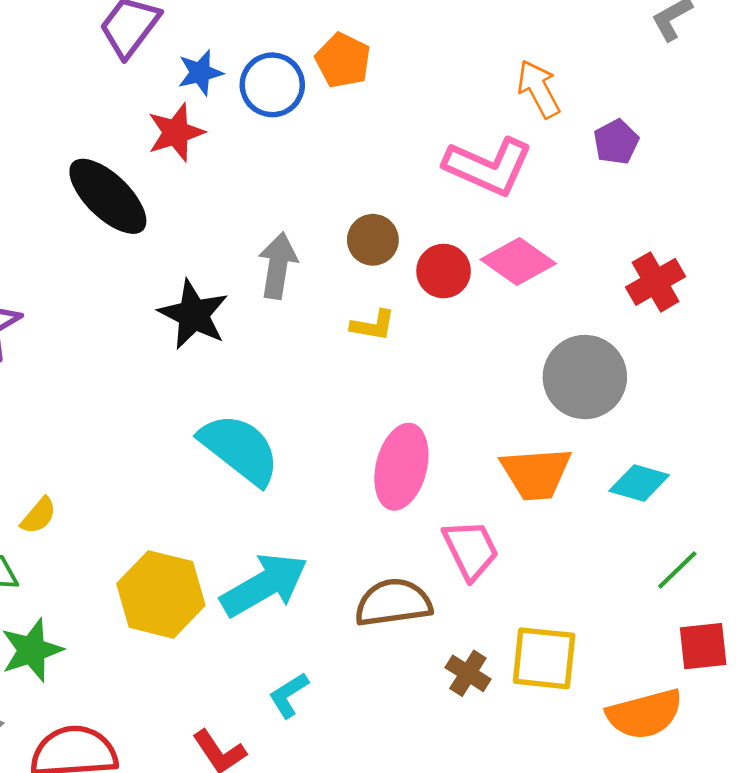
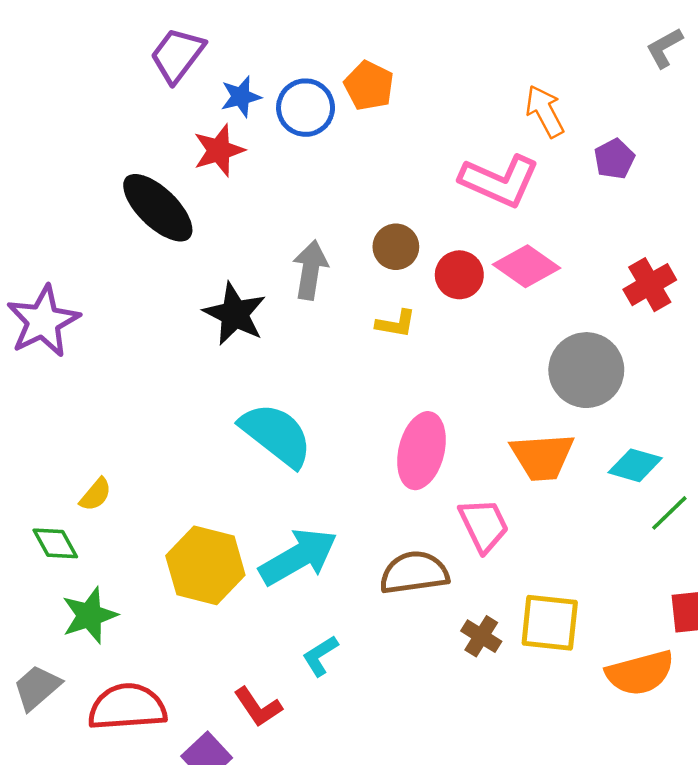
green line: (677, 570) -> (669, 513), moved

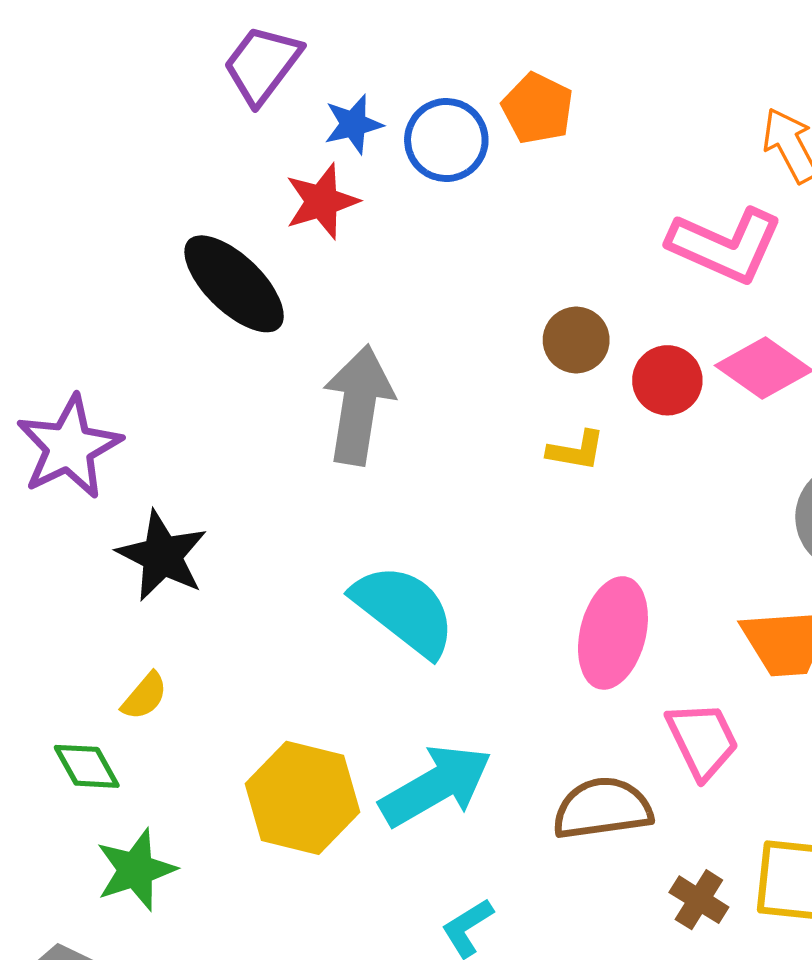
gray arrow: (310, 270) -> (359, 405), moved, size x1.4
black star: (235, 314) -> (162, 556), moved

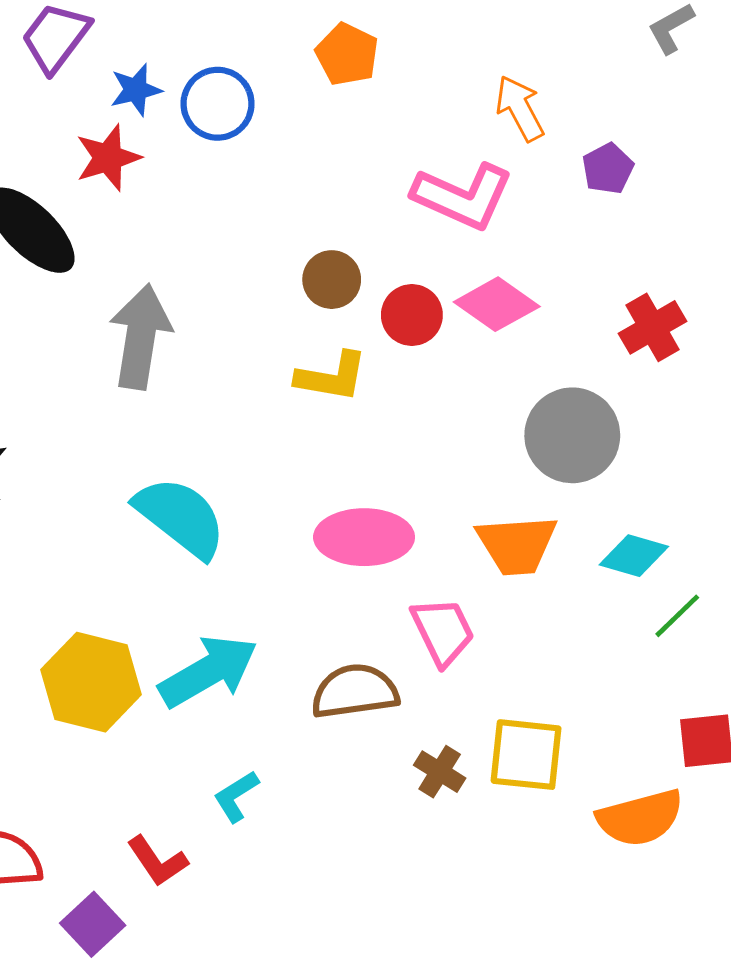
orange pentagon: (538, 108) -> (347, 54), moved
yellow L-shape: (576, 451) -> (332, 377), size x1.4
pink ellipse: (613, 633) -> (364, 537), turned 76

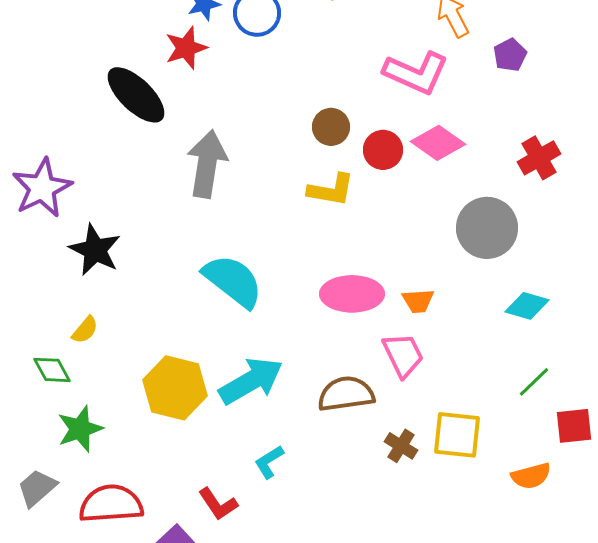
orange trapezoid: (517, 545) -> (418, 301), moved, size x0.6
green line: (677, 616) -> (534, 382), moved
orange semicircle: (640, 818) -> (531, 476), size x0.7

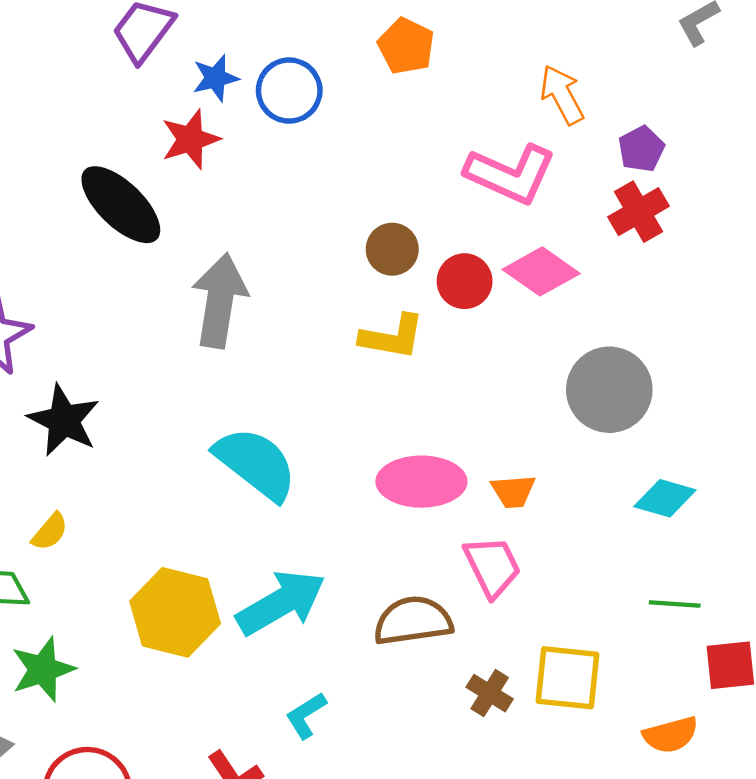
red cross: (539, 158) -> (639, 212), moved
green line: (534, 382) -> (675, 604), turned 48

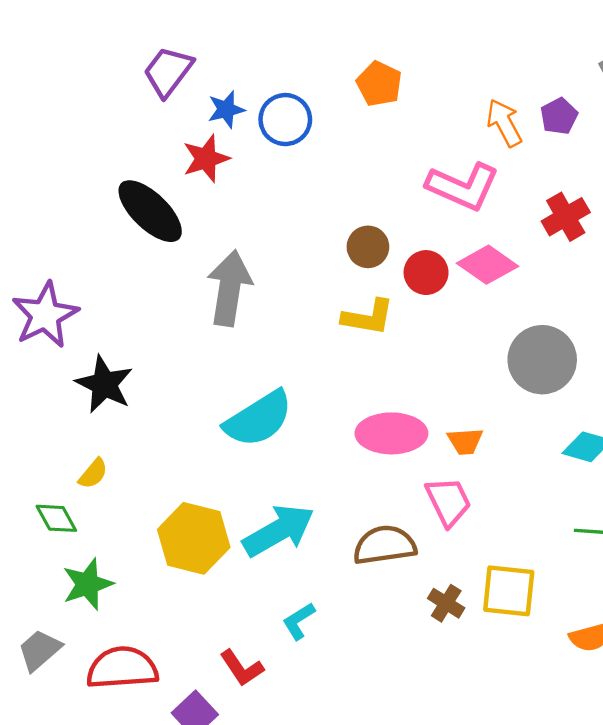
purple pentagon: (641, 149) -> (559, 116), moved
cyan semicircle: (256, 463) -> (258, 419), turned 110

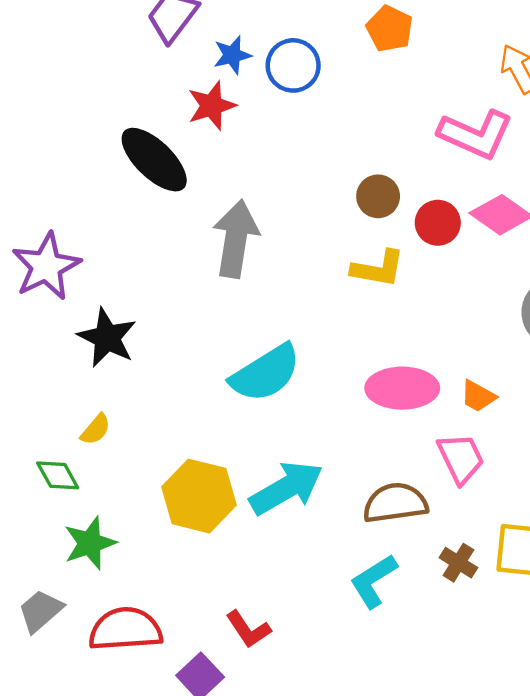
orange trapezoid: (465, 441) -> (478, 396), turned 33
cyan L-shape: (299, 621) -> (373, 581), moved, size x1.4

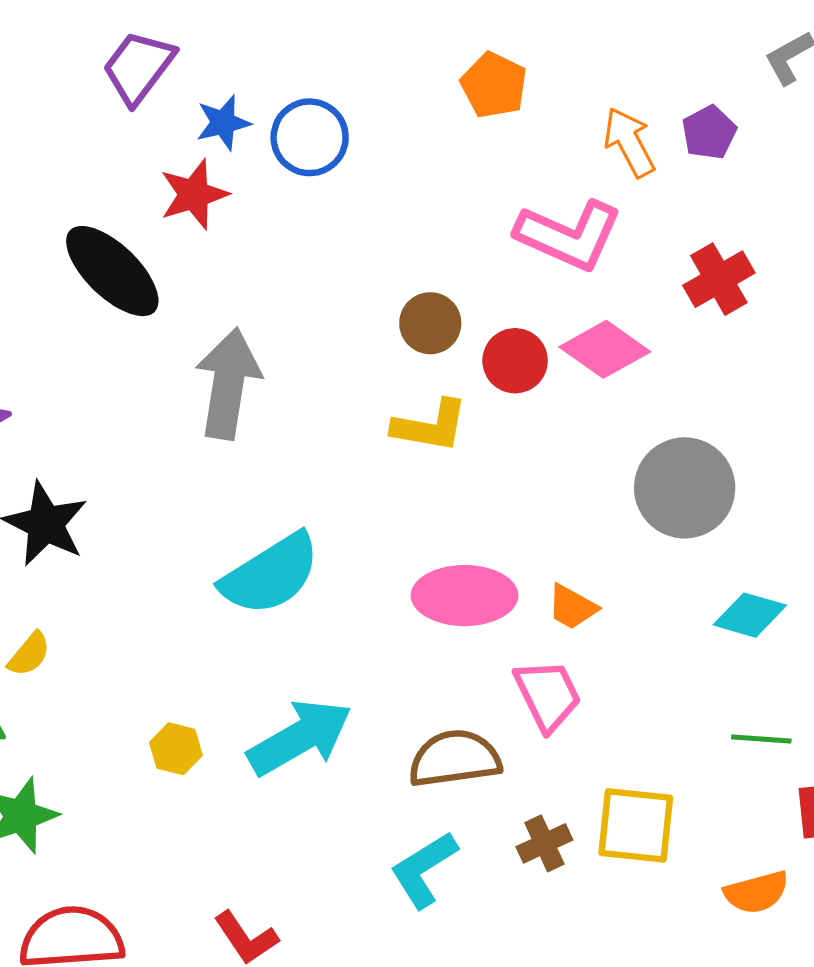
orange pentagon: (390, 29) -> (494, 85), moved
yellow hexagon: (199, 496) -> (176, 749), size x0.5
brown cross: (458, 563) -> (544, 843), turned 33

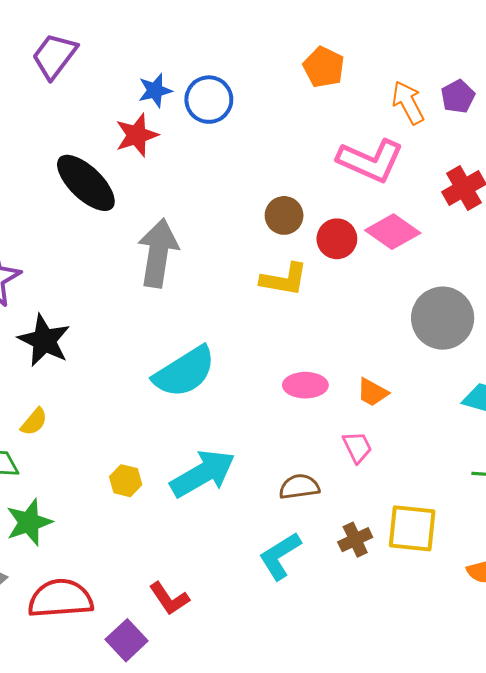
purple trapezoid: (138, 67) -> (54, 56), moved
pink ellipse: (465, 596) -> (305, 385), size x0.7
pink trapezoid: (548, 695) -> (357, 447), size x0.7
brown semicircle: (455, 759) -> (299, 487), size x0.7

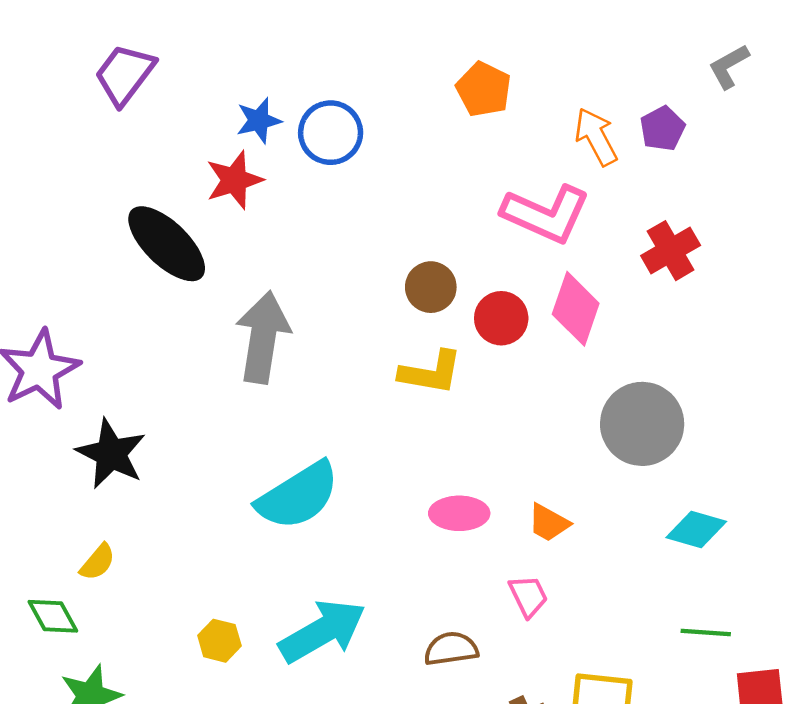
pink diamond: (393, 232) -> (576, 309), turned 74

